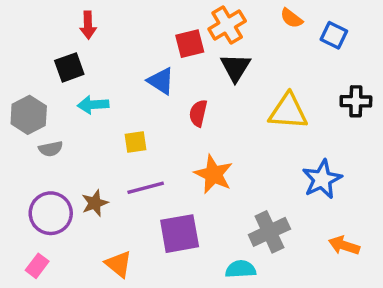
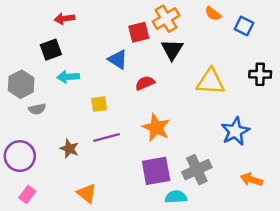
red arrow: (88, 25) -> (64, 19), turned 84
red semicircle: (198, 113) -> (145, 83), turned 54
brown star: (95, 203) -> (69, 149), turned -30
purple circle: (51, 213) -> (20, 156), moved
purple square: (180, 234) -> (156, 171), moved

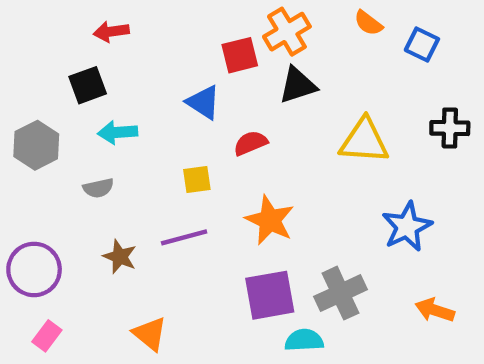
black triangle: (172, 50) -> (298, 85), turned 40
yellow square: (99, 104) -> (197, 179), moved
gray semicircle: (37, 109) -> (98, 188), moved

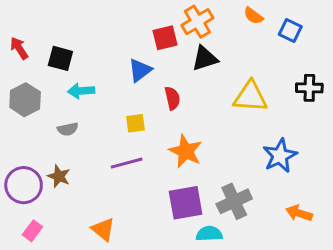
red arrow: (111, 32) -> (19, 48), moved, turned 65
black square: (88, 85) -> (60, 58), turned 35
blue triangle: (203, 102) -> (140, 70), turned 50
red semicircle: (250, 143) -> (172, 98), turned 100
brown star: (120, 257) -> (59, 176), moved

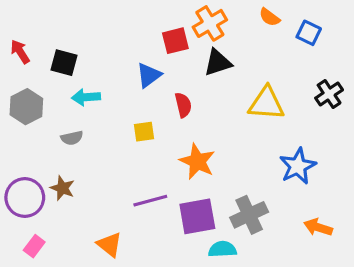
black cross: (309, 88) -> (329, 94), turned -35
purple line: (127, 163) -> (150, 201), moved

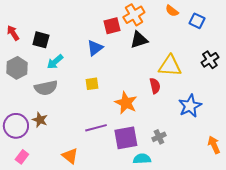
cyan arrow: (86, 97) -> (55, 62), turned -36
red semicircle: (183, 105) -> (155, 86), moved
gray semicircle: (72, 138) -> (46, 88), size x1.6
gray cross: (249, 215) -> (159, 137), size x0.6
orange arrow: (318, 227) -> (214, 145), moved, turned 48

